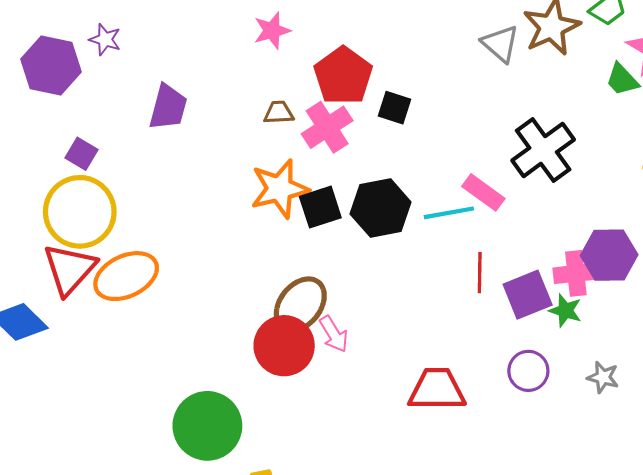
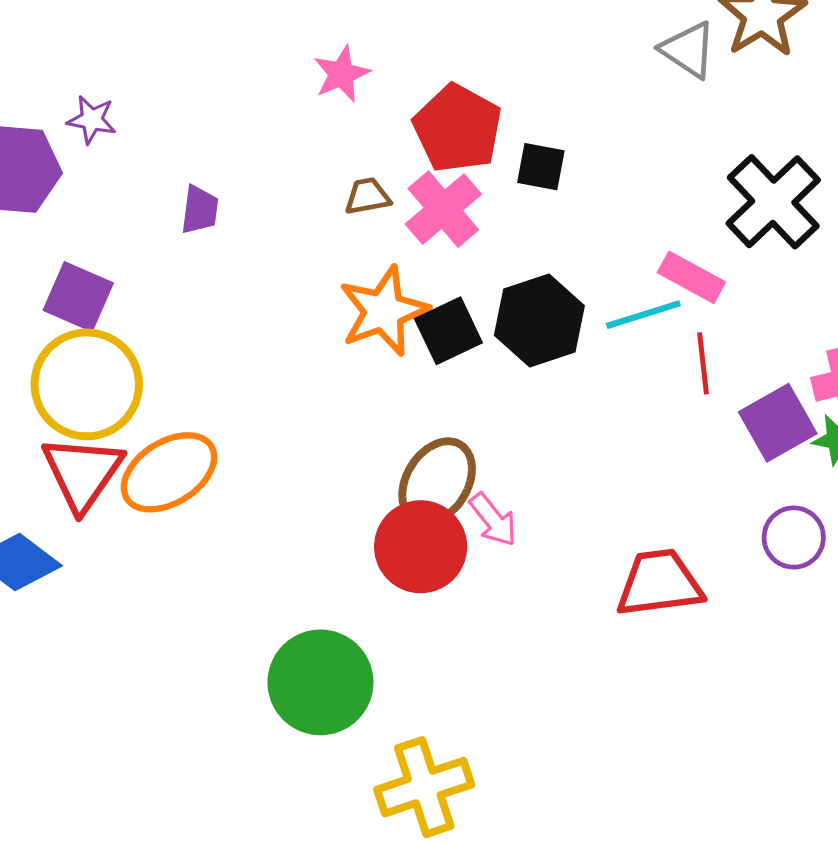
purple trapezoid: (168, 107) -> (200, 210), size x0.7
purple square: (82, 154) -> (78, 297), size x1.4
red line: (480, 273) -> (703, 363), moved

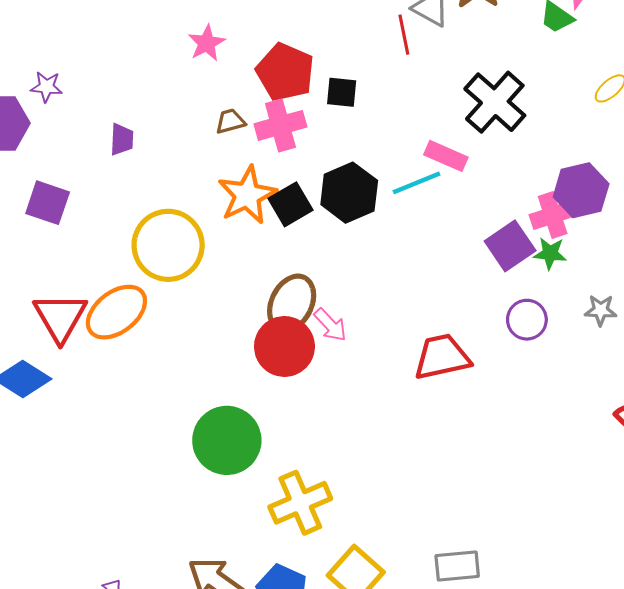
pink cross: (443, 209) -> (280, 125), turned 30
red line: (703, 363) -> (404, 35), moved
yellow circle: (87, 384) -> (168, 245), moved

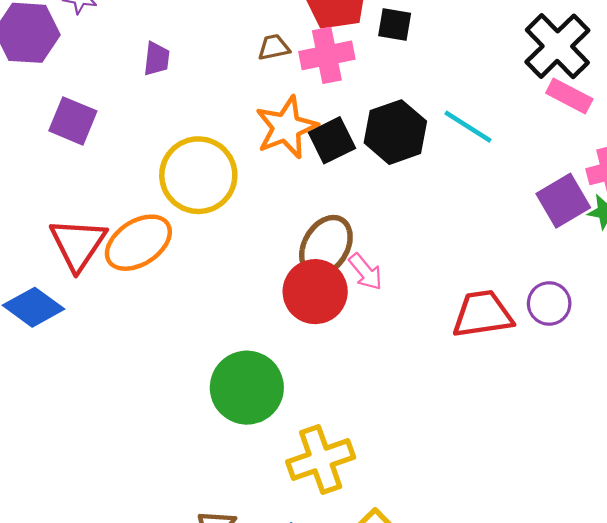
pink rectangle: (446, 156) -> (569, 96), moved
cyan line: (417, 183) -> (468, 127), turned 51
purple circle: (527, 320) -> (549, 303), moved

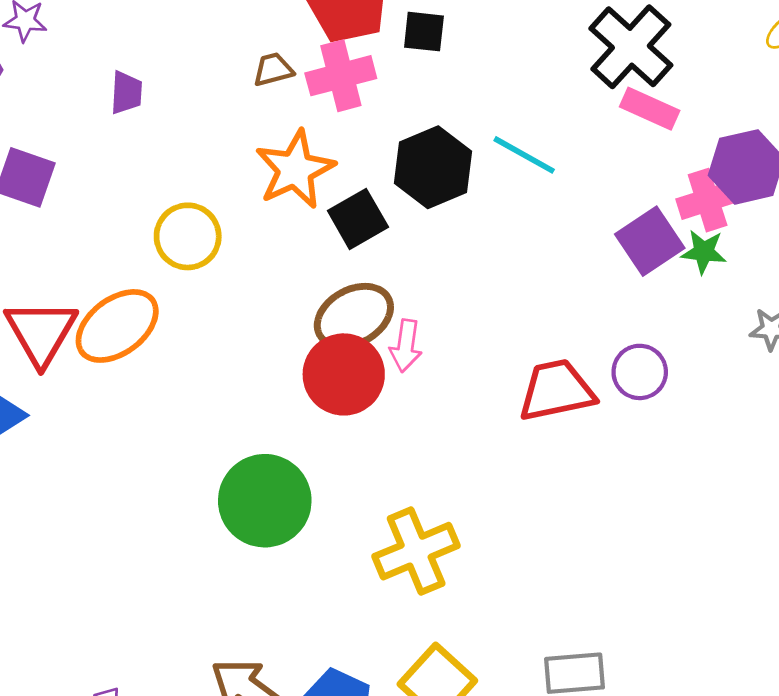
black square: (332, 140) -> (358, 219), moved
yellow circle: (198, 175) -> (188, 236), size x0.7
brown ellipse: (326, 246) -> (354, 316), turned 34
pink arrow: (366, 272) -> (406, 346), turned 51
yellow cross: (321, 459) -> (416, 551), moved

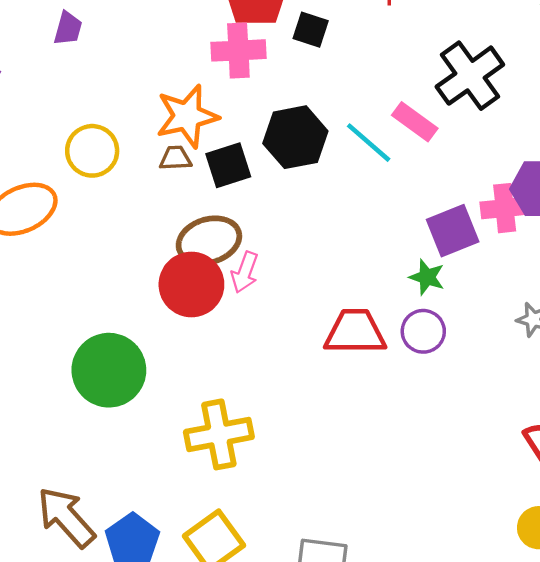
brown trapezoid: (273, 69) -> (175, 158), moved
pink rectangle: (650, 109) -> (415, 122), moved
green star: (704, 252) -> (427, 277), moved

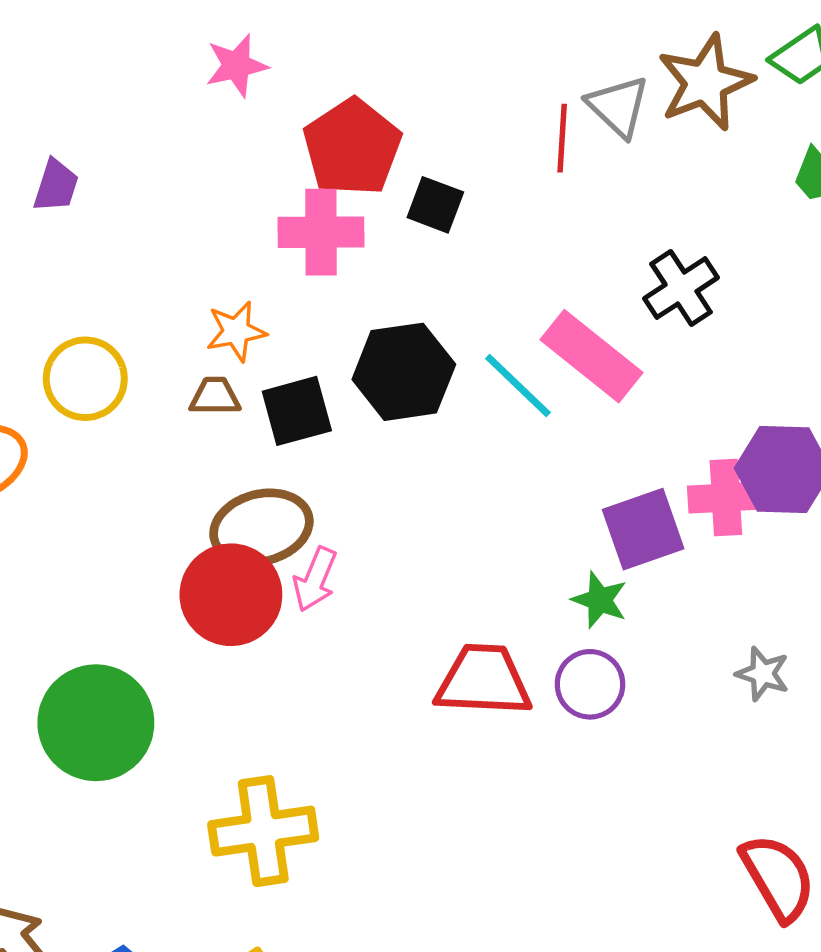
black cross: (470, 76) -> (681, 288), size x0.7
orange star: (187, 116) -> (236, 331), size x0.6
pink rectangle: (415, 122) -> (592, 356), size x1.4

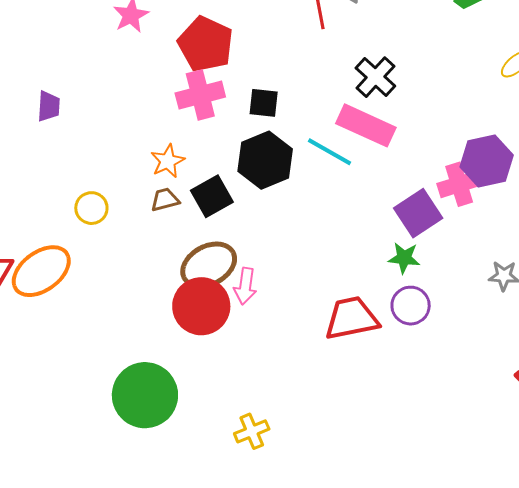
black square: (435, 205) -> (264, 103), moved
black cross: (681, 288) -> (375, 77), moved
yellow circle: (85, 379) -> (91, 208), size x0.7
yellow cross: (263, 831) -> (252, 431), size x0.6

